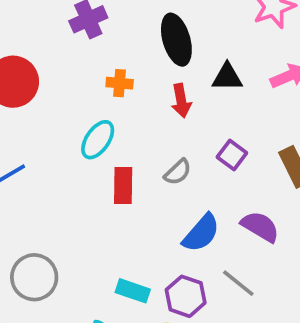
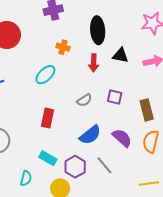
purple square: (232, 155) -> (115, 97), turned -35
red rectangle: (123, 185) -> (47, 118), moved

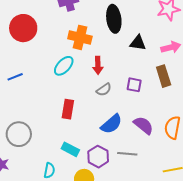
orange cross: (63, 47) -> (80, 37), size x1.6
red arrow: (94, 63) -> (98, 65), moved
brown rectangle: (147, 110) -> (164, 76), moved
gray line: (104, 165) -> (127, 154), turned -42

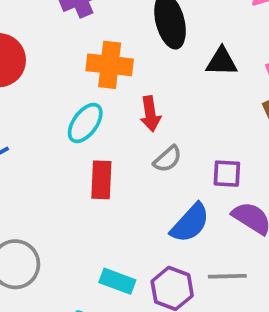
purple square: (134, 85) -> (227, 174), moved
red rectangle: (68, 109) -> (101, 180), moved

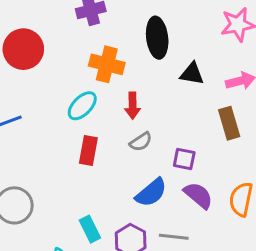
cyan rectangle: (117, 281) -> (90, 229), turned 35

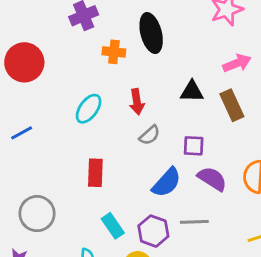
orange cross: (107, 64) -> (114, 52), moved, size x0.7
black triangle: (192, 74) -> (192, 91), moved
red rectangle: (88, 151) -> (95, 173), moved

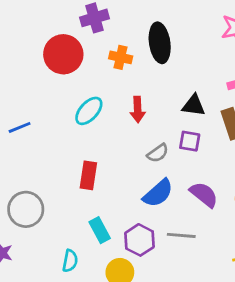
red circle: (24, 62) -> (63, 54), moved
gray semicircle: (150, 135) -> (158, 153), moved
purple square: (194, 146) -> (190, 141), moved

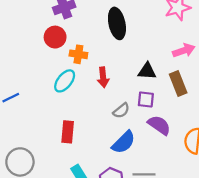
red circle: (63, 54) -> (55, 37), moved, size x0.7
orange cross: (121, 57) -> (78, 54), moved
purple semicircle: (204, 195) -> (159, 125), moved

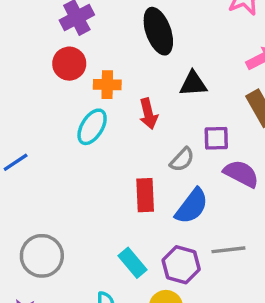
black triangle: (147, 71) -> (193, 84), moved
red rectangle: (68, 132) -> (145, 195), moved

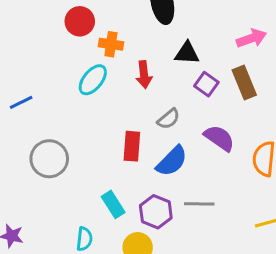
purple square: (216, 138) -> (206, 84), moved, turned 30
gray circle: (42, 256) -> (49, 159), moved

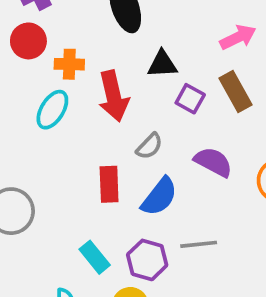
red arrow: (144, 75) -> (113, 96), size x1.5

